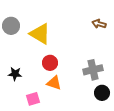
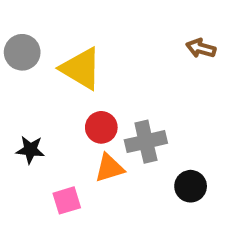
gray cross: (93, 70) -> (146, 142), moved
orange triangle: (54, 83) -> (109, 168), turned -35
black circle: (102, 93) -> (191, 186), moved

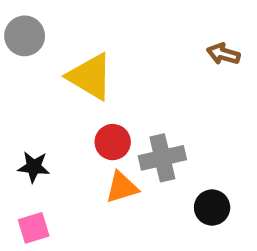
gray circle: (22, 52) -> (25, 36), moved
pink square: (67, 200) -> (34, 228), moved

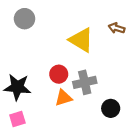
gray circle: (25, 36) -> (25, 19), moved
yellow triangle: (90, 77) -> (81, 40), moved
black star: (34, 167) -> (17, 87), size x1.6

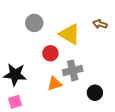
gray circle: (25, 19) -> (34, 23), moved
red circle: (59, 74) -> (50, 53), moved

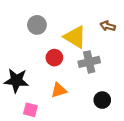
gray cross: (73, 70) -> (89, 62), moved
pink square: (15, 102) -> (30, 110), moved, turned 32

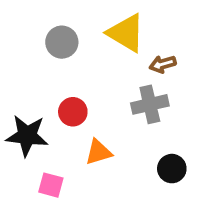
brown arrow: (108, 26) -> (163, 64), moved, turned -32
yellow triangle: (75, 37) -> (126, 33), moved
red circle: (54, 58) -> (73, 112), moved

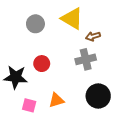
orange triangle: (99, 152) -> (56, 100), moved
black circle: (172, 169) -> (98, 96), size x1.5

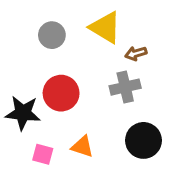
red circle: (42, 64) -> (61, 93), size x1.5
orange triangle: (56, 100) -> (82, 147), turned 35

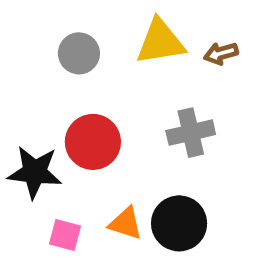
yellow triangle: (105, 27) -> (160, 42), turned -40
brown arrow: (136, 53) -> (221, 53), moved
black circle: (143, 140) -> (179, 223), moved

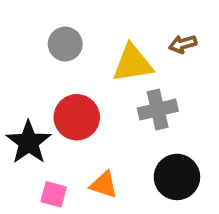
yellow triangle: (160, 42) -> (133, 63), moved
black star: (35, 172) -> (29, 142), turned 30
black circle: (179, 223) -> (177, 177), moved

